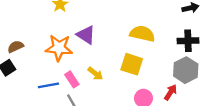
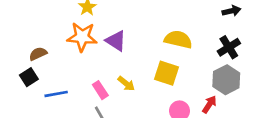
black cross: (188, 41) -> (229, 47), turned -30
orange star: (59, 48) -> (82, 37), moved
blue line: (48, 85) -> (56, 94), moved

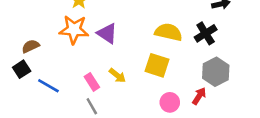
black cross: (229, 47) -> (206, 33), moved
blue line: (56, 94) -> (48, 86), turned 40

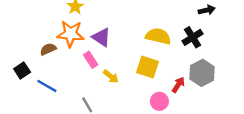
brown semicircle: (31, 46) -> (48, 49), moved
pink rectangle: (92, 82) -> (91, 60), moved
red arrow: (199, 96) -> (178, 85), moved

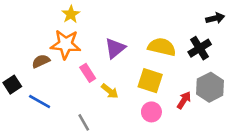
purple triangle: (101, 37) -> (115, 48), moved, turned 48
pink circle: (159, 101) -> (151, 112), moved

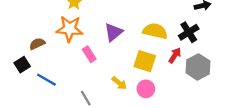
brown semicircle: (41, 61) -> (37, 44), moved
yellow arrow: (110, 91) -> (119, 83), moved
red arrow: (184, 100) -> (175, 55), moved

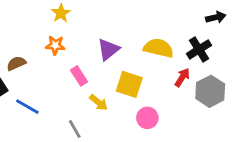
orange star: (70, 29) -> (55, 45), size x0.6
yellow square: (145, 61) -> (129, 84), moved
yellow arrow: (119, 83) -> (99, 102), moved

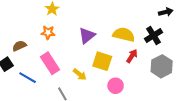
pink rectangle: (79, 76) -> (50, 63), moved, size x1.5
red arrow: (182, 77) -> (132, 56), moved

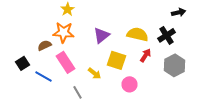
orange star: (48, 32) -> (64, 32), size x1.5
brown semicircle: (19, 46) -> (44, 45), moved

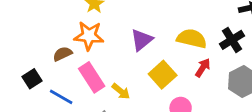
yellow square: (116, 60) -> (163, 75), turned 30
yellow arrow: (94, 73) -> (121, 91), moved

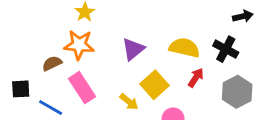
black cross: (232, 40) -> (226, 49), turned -30
black square: (32, 79) -> (21, 89), turned 30
yellow arrow: (121, 91) -> (129, 102), moved

